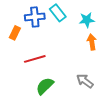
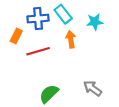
orange arrow: (92, 42) -> (71, 39), moved
red line: (35, 59) -> (38, 51), moved

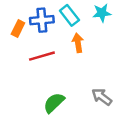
cyan star: (95, 22) -> (102, 13), moved
orange rectangle: (16, 36) -> (18, 28), moved

